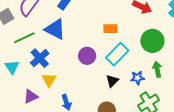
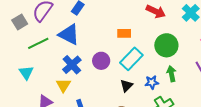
blue cross: (40, 58) -> (72, 65), moved

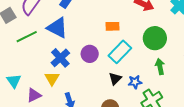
cyan triangle: (26, 73) -> (14, 81), moved
blue star: (152, 82) -> (135, 82), moved

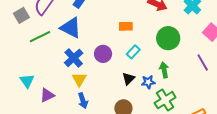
cyan rectangle: (120, 52) -> (133, 52), size x0.6
green arrow: (160, 67) -> (164, 70), moved
yellow triangle: (52, 78) -> (79, 79), moved

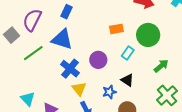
green circle: (168, 38) -> (148, 35), moved
green arrow: (164, 70) -> (161, 66), turned 70
black triangle: (128, 79) -> (127, 80), turned -32
blue star: (148, 82) -> (109, 92), moved

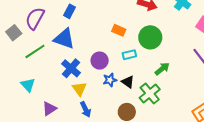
orange rectangle: (116, 29) -> (119, 30), turned 32
cyan rectangle: (128, 53) -> (129, 55), turned 40
blue star: (109, 92) -> (110, 80), moved
green cross: (167, 95) -> (150, 94), moved
cyan triangle: (28, 99) -> (28, 85), moved

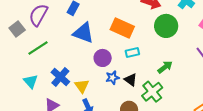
orange rectangle: (119, 30) -> (122, 28), size x1.6
green circle: (150, 37) -> (166, 26), moved
blue triangle: (64, 39) -> (83, 33), moved
blue cross: (71, 68) -> (60, 77), moved

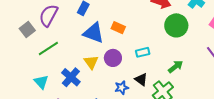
orange rectangle: (122, 28) -> (118, 28), moved, size x0.6
blue star: (112, 78) -> (122, 88), moved
yellow triangle: (82, 86) -> (91, 62), moved

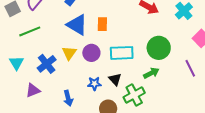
green circle: (176, 25) -> (159, 48), moved
orange rectangle: (118, 28) -> (102, 24), turned 56
cyan rectangle: (143, 52) -> (122, 53), size x1.6

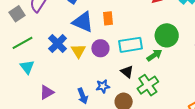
green line: (30, 31) -> (23, 43), moved
blue cross: (47, 64) -> (58, 44), moved
green arrow: (151, 73) -> (154, 55), moved
blue star: (94, 84) -> (103, 86), moved

